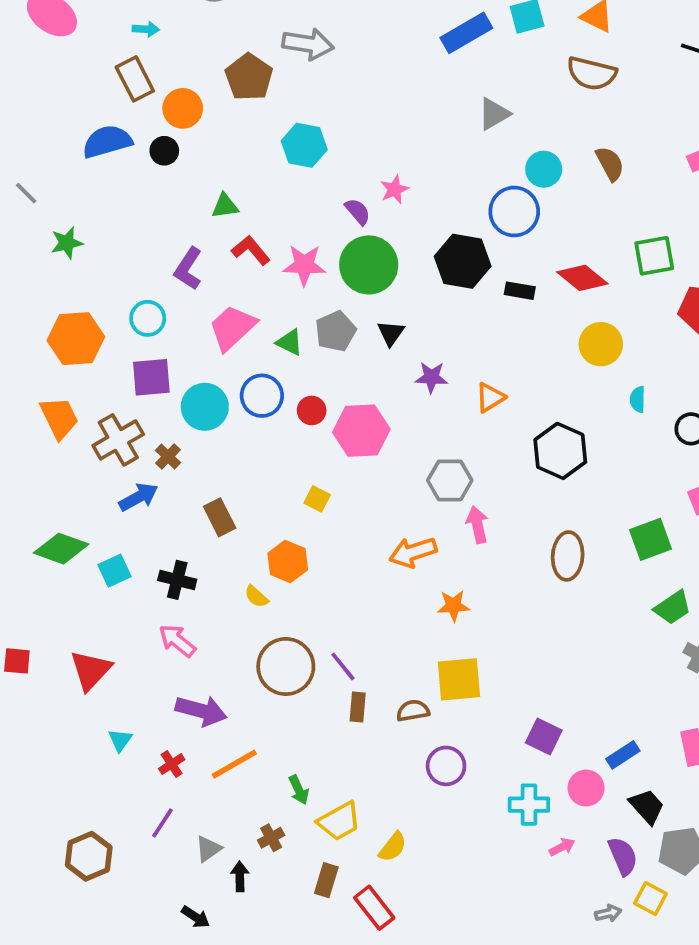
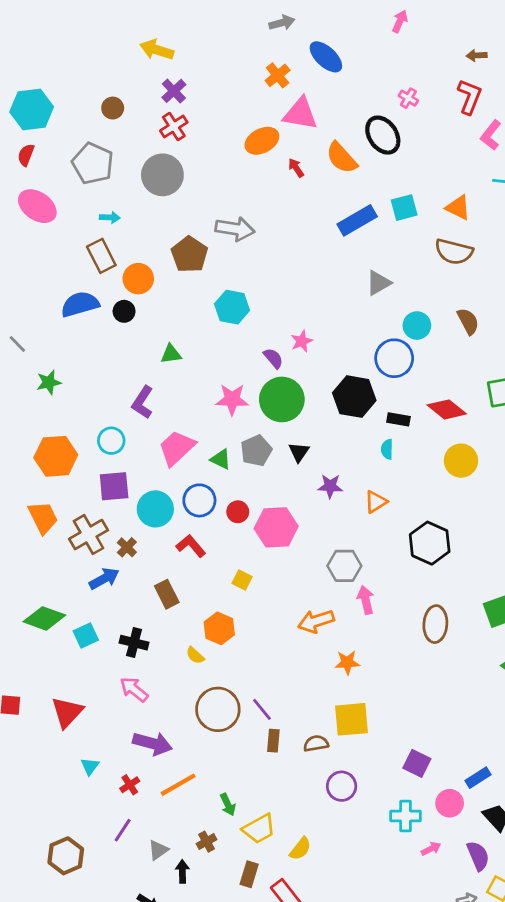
red L-shape: (251, 250) -> (191, 546), moved
cyan semicircle: (638, 399) -> (387, 449), moved

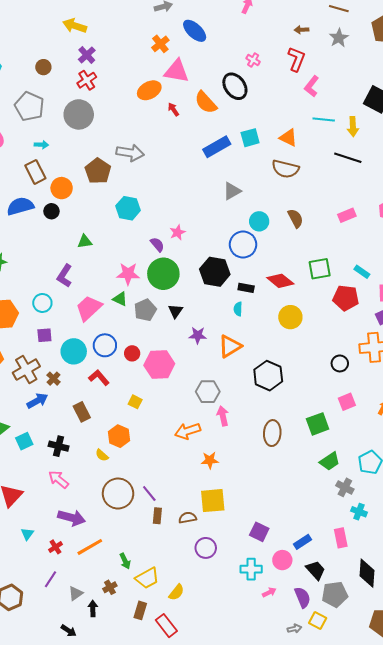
green triangle: (221, 459) -> (120, 299), moved
purple square: (114, 486) -> (44, 335), size x0.7
orange triangle: (376, 502) -> (230, 346), size x1.4

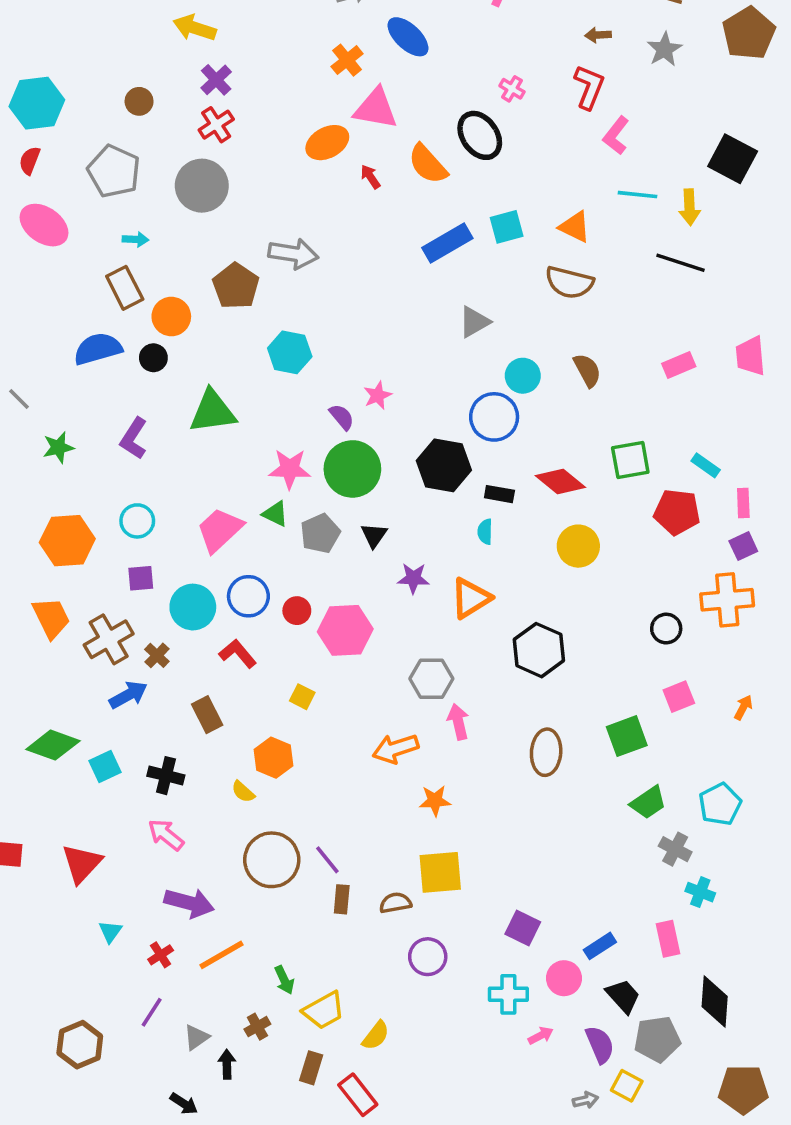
green triangle: (85, 241) -> (213, 412), size x1.8
purple L-shape: (65, 276) -> (134, 438), moved

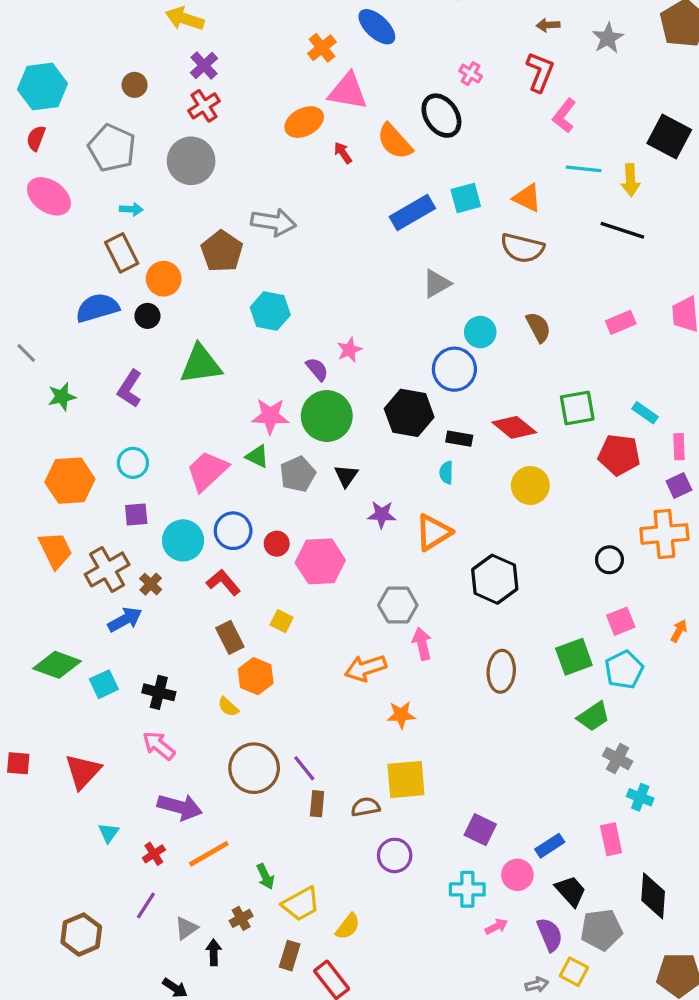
brown rectangle: (207, 715) -> (230, 637), moved
cyan pentagon: (720, 804) -> (624, 670), moved

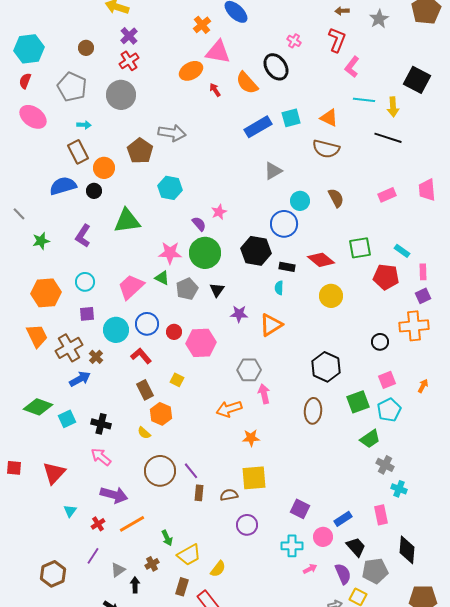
black hexagon: (495, 579) -> (326, 367), moved

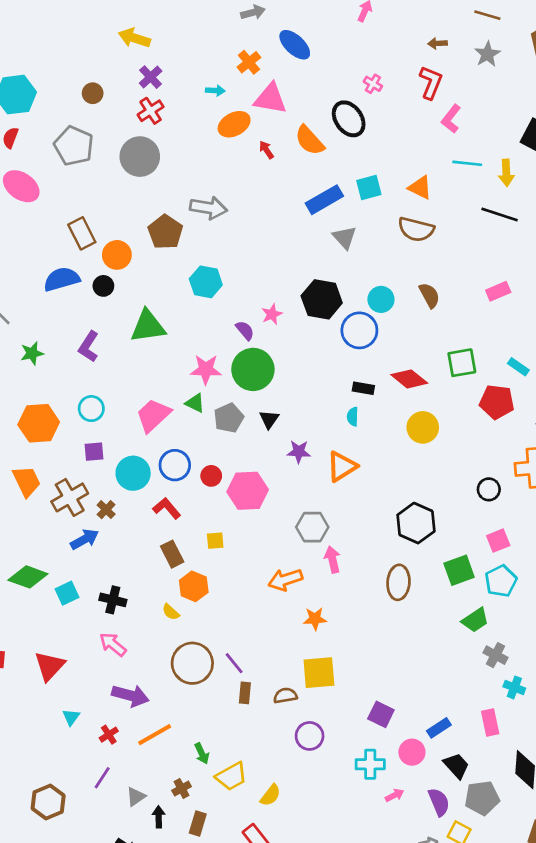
cyan arrow: (84, 125) -> (215, 91), moved
gray triangle: (273, 171) -> (345, 237), moved, turned -42
black hexagon: (256, 251) -> (322, 299), moved
yellow square: (177, 380) -> (215, 541), turned -32
brown rectangle: (182, 587) -> (198, 824), moved

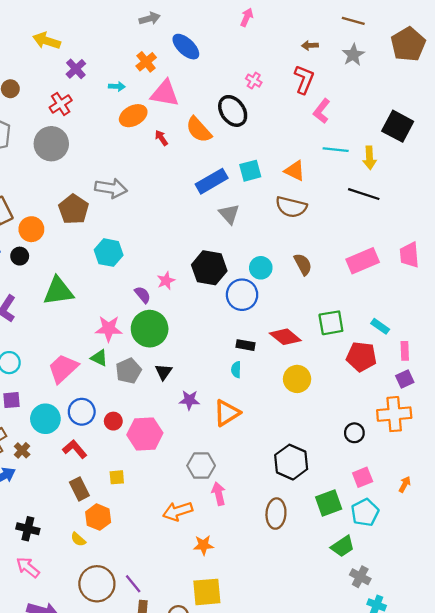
purple cross: (151, 77) -> (76, 69), moved
pink rectangle: (498, 291) -> (363, 261), size x1.5

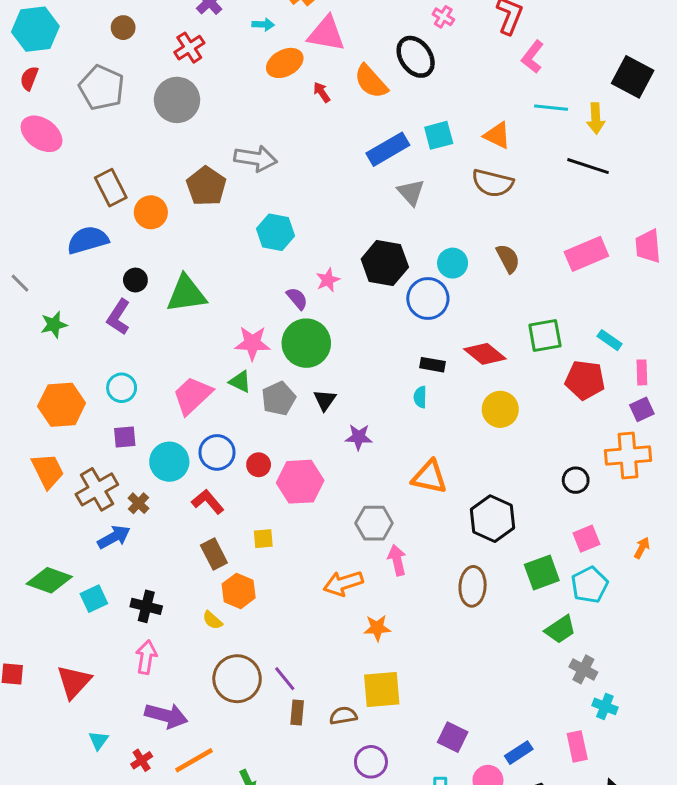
cyan hexagon: (109, 253) -> (276, 232), moved
black circle: (20, 256) -> (135, 280), moved
orange triangle: (227, 413) -> (429, 477), moved, turned 44
pink arrow: (28, 567) -> (146, 657), turned 60

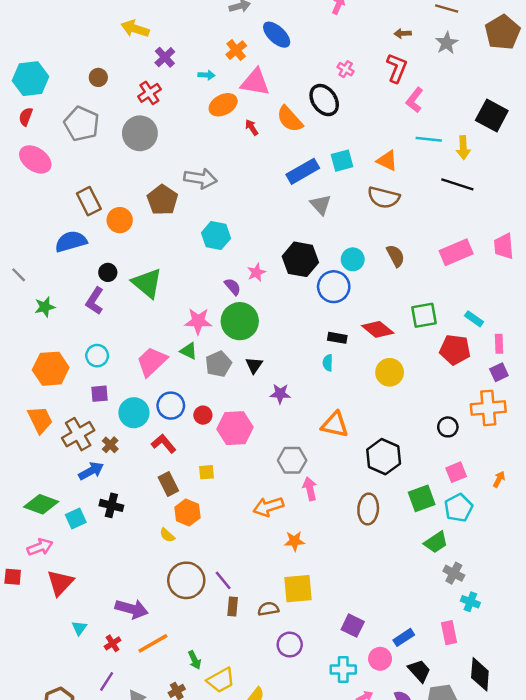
green triangle: (186, 294) -> (147, 283), turned 48
black cross: (146, 606) -> (111, 505), moved
pink arrow: (146, 657) -> (40, 547), moved, turned 60

